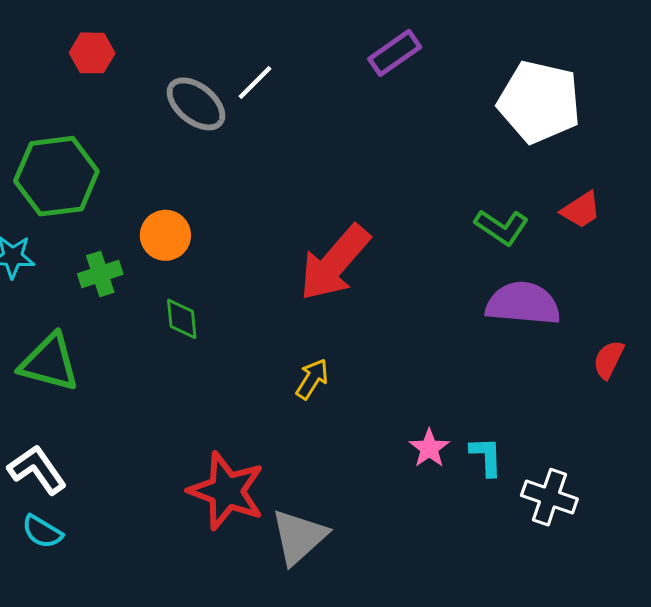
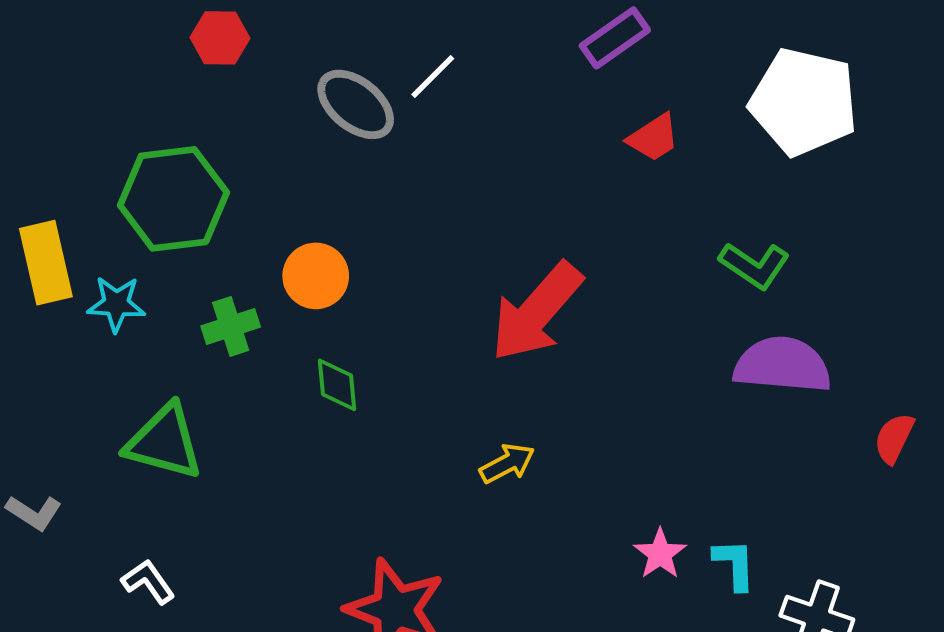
red trapezoid: (581, 210) -> (653, 138), moved
yellow arrow: (312, 379) -> (507, 463), turned 30
white L-shape: (37, 470) -> (148, 582), size x0.7

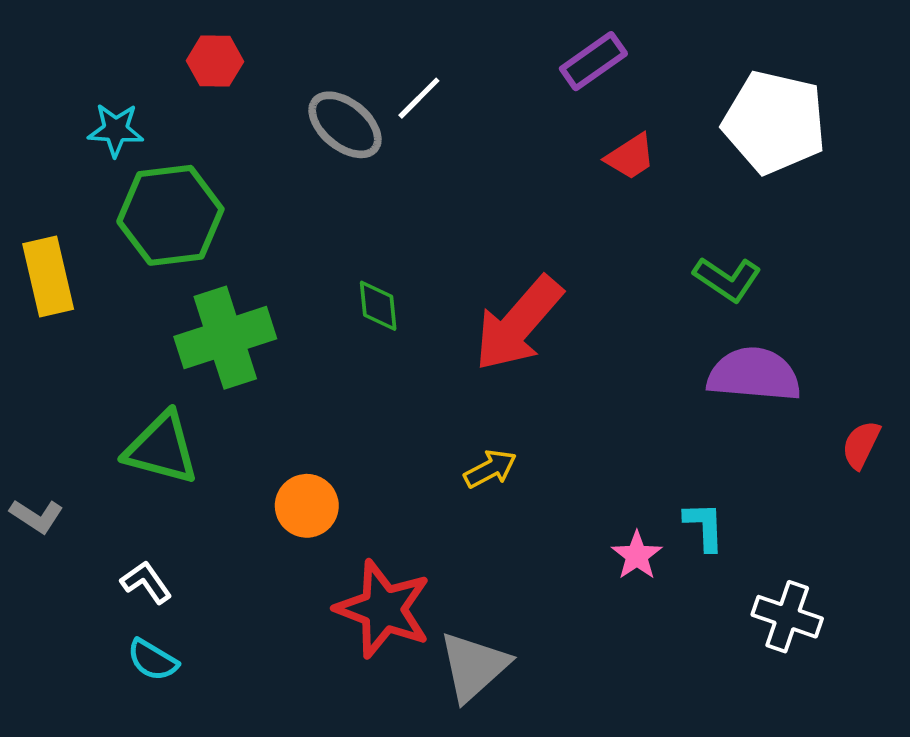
orange circle: (316, 276) -> (307, 506), moved
cyan star: (116, 304) -> (116, 130), moved
green cross: (231, 326) -> (225, 338), size x1.8
green diamond: (337, 385) -> (378, 306), moved
cyan L-shape: (735, 564) -> (704, 526), moved

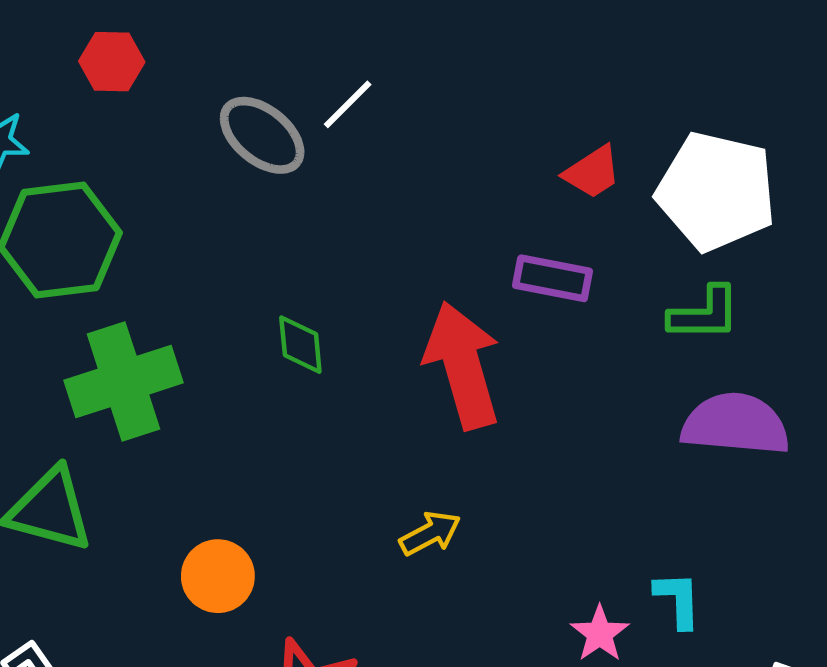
purple rectangle: (593, 61) -> (553, 278), moved, turned 46
white pentagon: (774, 122) -> (716, 191), moved
green L-shape: (727, 279) -> (704, 314), turned -34
red arrow: (518, 324) -> (463, 365), turned 123

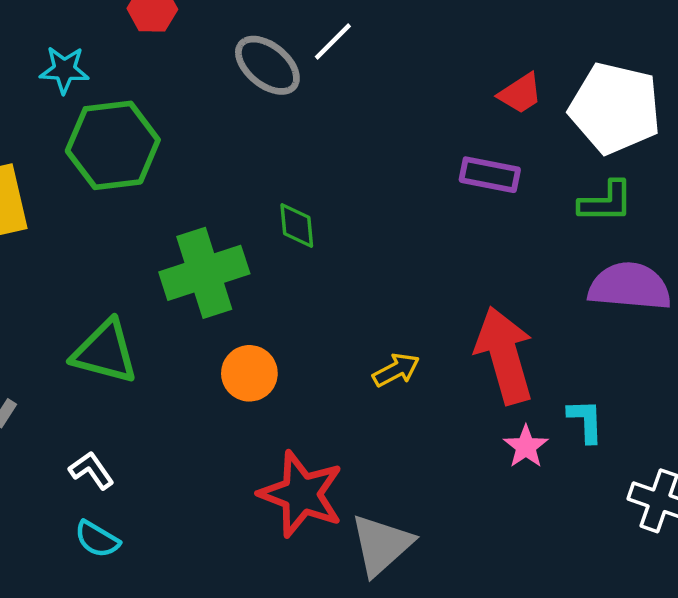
red arrow: (463, 365) -> (504, 355), moved
green cross: (124, 382) -> (204, 273), moved
orange circle: (218, 576) -> (249, 373), moved

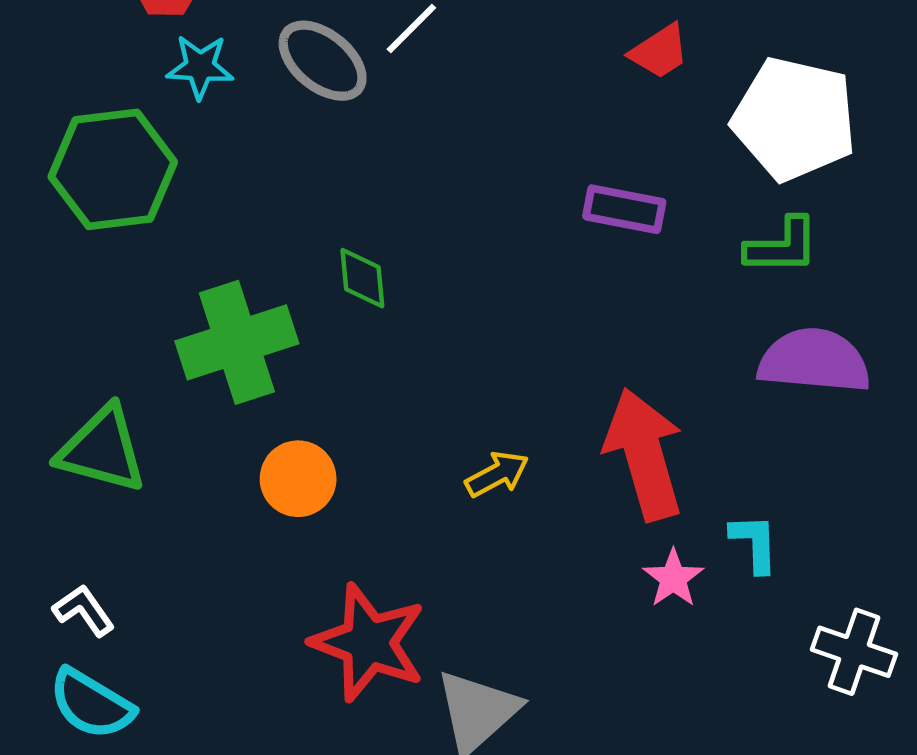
cyan star: (64, 70) -> (200, 67), moved
red trapezoid: (520, 93) -> (659, 51), moved
cyan semicircle: (97, 539) -> (91, 704), size x1.4

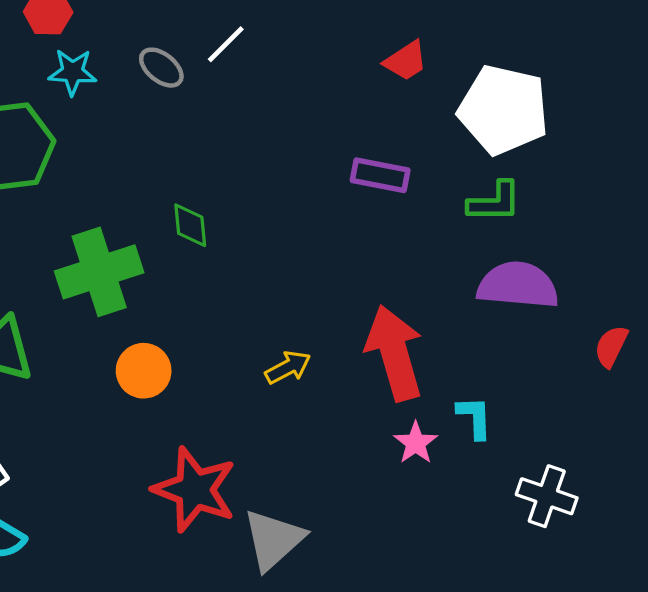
gray ellipse: (323, 61) -> (161, 68), size x0.7

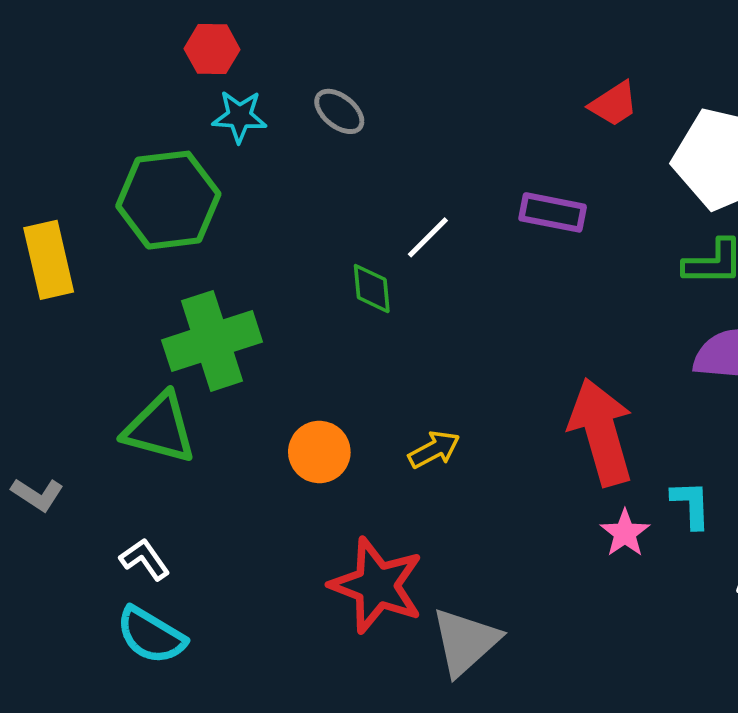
white line: (226, 44) -> (428, 237), moved
purple rectangle: (380, 175) -> (553, 212), moved
green cross: (99, 272) -> (212, 341), moved
yellow arrow: (288, 367) -> (434, 449), moved

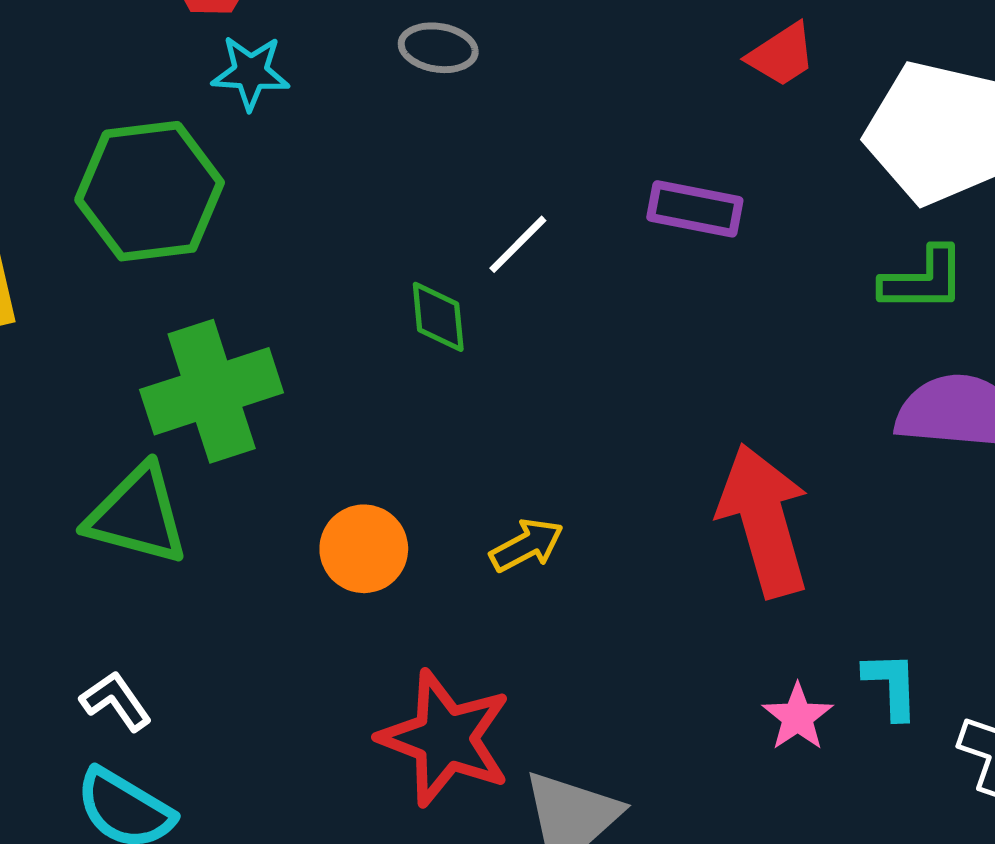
gray ellipse: (339, 111) -> (438, 48), moved, turned -30
cyan L-shape: (691, 504) -> (891, 685), moved
pink star: (625, 533) -> (798, 717), moved

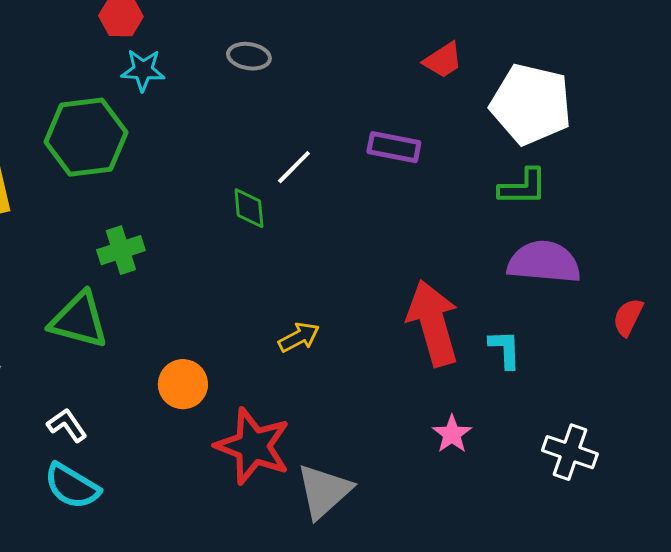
green cross: (212, 391) -> (121, 250), size x0.6
orange circle: (364, 549) -> (183, 384), moved
cyan L-shape: (891, 685) -> (505, 349), moved

